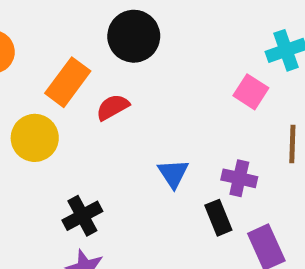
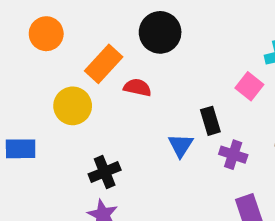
red semicircle: (113, 107) -> (137, 87), turned 36
black rectangle: (218, 218) -> (210, 121), moved

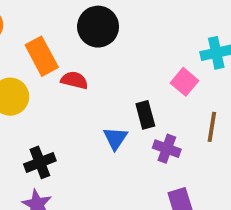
orange rectangle: (104, 64) -> (42, 56), turned -72

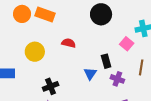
black circle: (98, 27) -> (101, 14), moved
orange rectangle: (42, 56) -> (45, 14), moved, turned -42

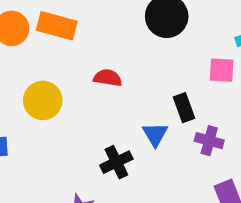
pink square: (127, 44) -> (222, 70), turned -32
black cross: (51, 86) -> (116, 162), moved

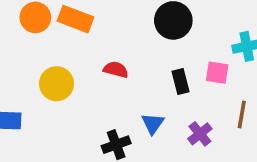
black rectangle: (184, 108) -> (181, 82), moved
purple cross: (209, 141) -> (200, 134), turned 30

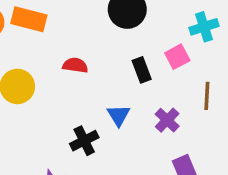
pink square: (217, 73) -> (177, 57), turned -30

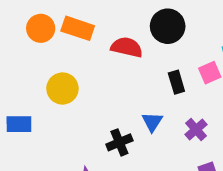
red semicircle: (75, 65) -> (127, 47), moved, size x1.4

